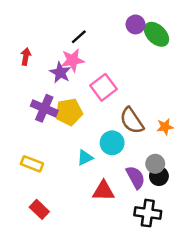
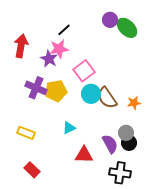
red arrow: (26, 57) -> (21, 46), size x1.6
cyan circle: (112, 143) -> (91, 94), moved

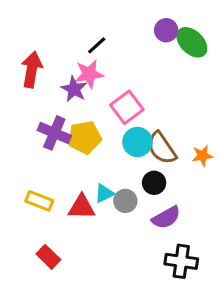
gray circle: (126, 133) -> (125, 201), moved
black circle: (129, 143) -> (154, 183), moved
purple semicircle: (110, 144) -> (166, 218), turned 90
red triangle: (84, 155) -> (82, 207), moved

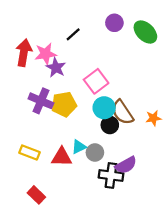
purple circle: (166, 30) -> (114, 23), moved
pink star: (89, 74) -> (46, 54), moved
black circle: (154, 183) -> (110, 125), moved
black cross: (181, 261) -> (111, 175), moved

